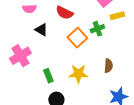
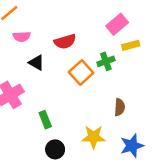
red semicircle: (64, 13) -> (65, 42), turned -42
yellow star: (78, 74) -> (94, 137), moved

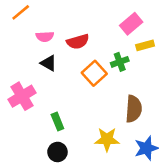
pink semicircle: (22, 37) -> (45, 37), moved
brown semicircle: (120, 107) -> (134, 109), size x1.5
black circle: (55, 149) -> (57, 152), moved

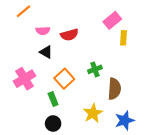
yellow rectangle: (145, 45) -> (124, 38), turned -72
green cross: (120, 62) -> (95, 69), moved
orange square: (94, 73) -> (64, 79), moved
yellow star: (107, 139) -> (93, 113), turned -30

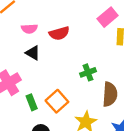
orange square: (64, 79) -> (57, 101), moved
green rectangle: (53, 99) -> (32, 102), moved

